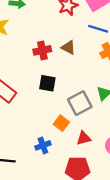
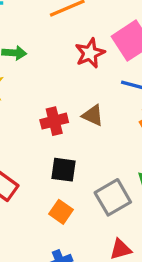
orange square: (61, 123) -> (61, 212), moved

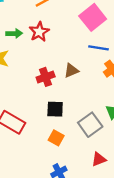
red star: (90, 53) -> (39, 32), moved
brown triangle: (93, 115) -> (71, 71), turned -42

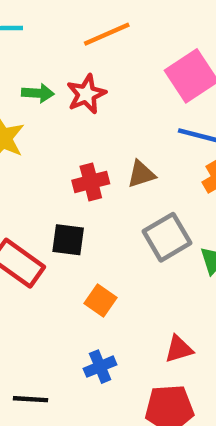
black square: (55, 109) -> (68, 240), moved
gray square: (90, 125) -> (167, 237), moved

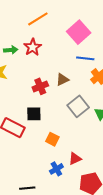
red triangle: (179, 349) -> (75, 159), moved

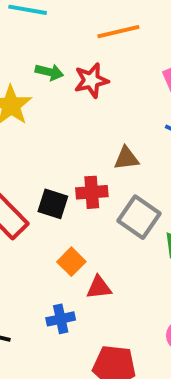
red cross: (40, 86) -> (92, 192), moved
gray square: (78, 106) -> (139, 217), turned -35
red triangle: (75, 159) -> (99, 287), moved

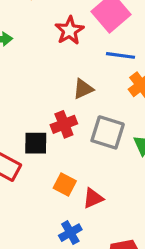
red star: (91, 80) -> (70, 31), moved

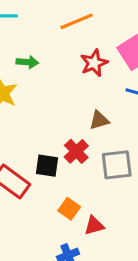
red cross: (64, 124) -> (76, 151), turned -30
gray square: (108, 132) -> (117, 165), turned -32

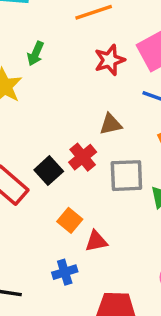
green arrow: (27, 62) -> (35, 54), turned 105
black square: (47, 166) -> (49, 171), turned 35

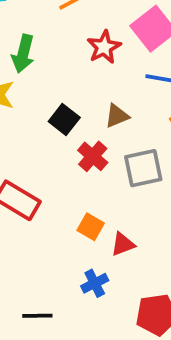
green arrow: (35, 54) -> (23, 54), size x1.4
black square: (49, 171) -> (64, 120), moved

